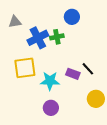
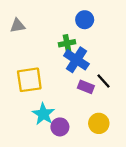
blue cross: (38, 38) -> (76, 60), moved, turned -30
cyan star: (50, 81) -> (43, 114), moved, turned 30
yellow circle: (96, 99) -> (99, 123), moved

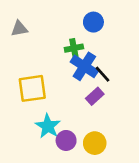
black line: (104, 81) -> (103, 74), moved
purple rectangle: (86, 87) -> (95, 96), turned -63
yellow circle: (99, 123) -> (95, 143), moved

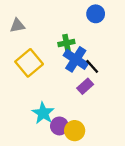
blue circle: (93, 22) -> (96, 14), moved
yellow square: (32, 88) -> (29, 63), moved, turned -32
yellow circle: (95, 143) -> (75, 131), moved

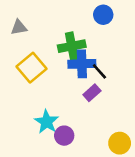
green cross: (66, 43) -> (72, 46), size x1.5
blue cross: (76, 59) -> (82, 64), turned -35
yellow circle: (75, 131) -> (120, 143), moved

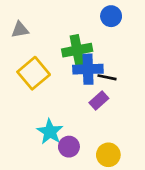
black line: (99, 71) -> (107, 77), turned -36
yellow circle: (120, 143) -> (108, 155), moved

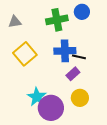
green cross: (77, 50) -> (57, 20), moved
purple circle: (69, 147) -> (51, 108), size x1.6
yellow circle: (108, 155) -> (80, 98), moved

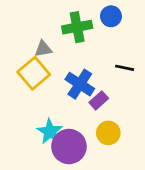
gray triangle: (15, 22) -> (43, 49), moved
blue cross: (65, 51) -> (80, 84), moved, turned 35
black line: (79, 57) -> (125, 68), moved

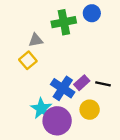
black line: (125, 68) -> (103, 84), moved
yellow square: (34, 73) -> (28, 60), size x0.7
blue cross: (80, 84) -> (63, 88), moved

